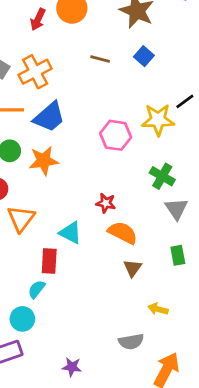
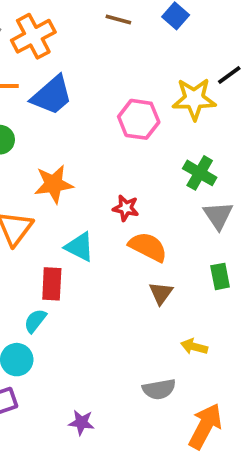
orange star: (44, 161) -> (54, 184), moved

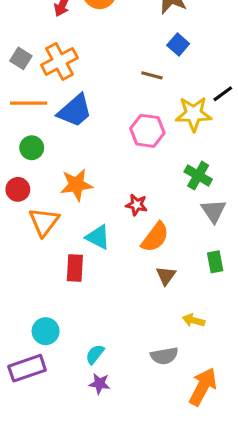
brown line: (118, 20) -> (152, 75), moved
orange semicircle: (148, 247) -> (155, 237), turned 100
cyan semicircle: (35, 321) -> (95, 354), moved

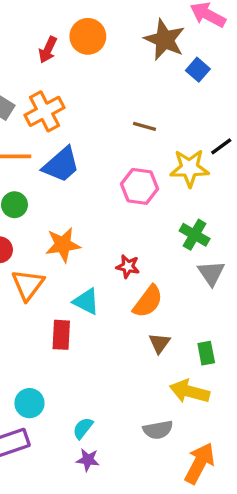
blue square: (178, 44) -> (198, 70), moved
green rectangle: (215, 262) -> (206, 353), moved
yellow arrow: (194, 320) -> (190, 391), size x1.6

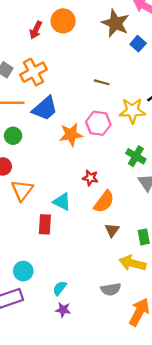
orange star: (63, 245) -> (71, 135), moved

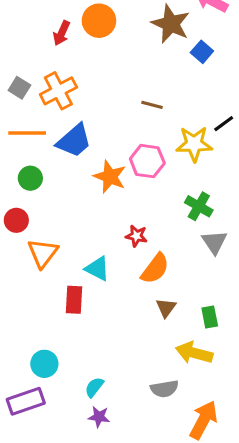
orange star: (71, 135) -> (110, 177), turned 30

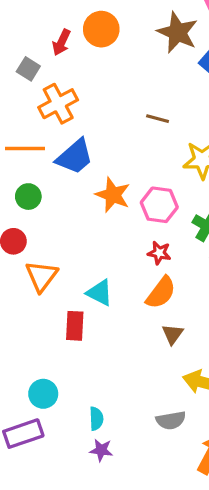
gray square: (19, 88) -> (28, 69), moved
pink hexagon: (147, 161) -> (159, 205), moved
red star: (136, 236) -> (159, 253), moved
cyan semicircle: (94, 387) -> (96, 419), turned 140

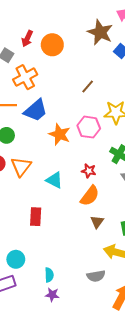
orange circle: (101, 29) -> (52, 45), moved
brown line: (158, 119) -> (88, 86), turned -64
pink hexagon: (159, 205) -> (89, 127), moved
orange triangle: (42, 276) -> (21, 167), moved
cyan triangle: (100, 293) -> (54, 180), moved

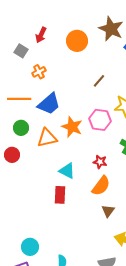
orange circle: (52, 45) -> (77, 41), moved
orange cross: (25, 77) -> (39, 72), size x0.6
orange triangle: (21, 167) -> (47, 138), moved, turned 40
red rectangle: (36, 217) -> (60, 195), moved

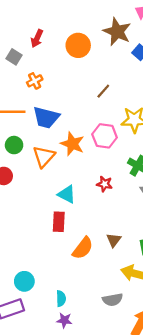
blue trapezoid: (49, 104) -> (46, 118), turned 55
orange triangle: (47, 138) -> (44, 156), turned -35
orange semicircle: (101, 186) -> (83, 248), moved

